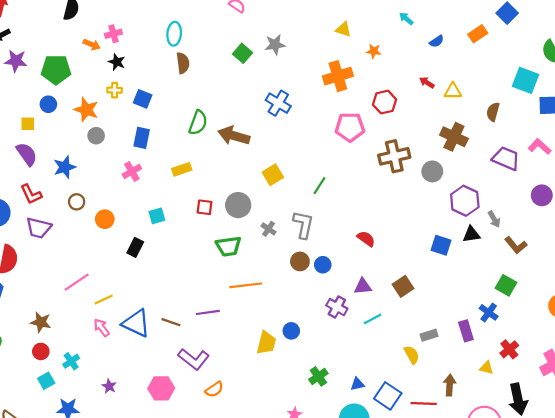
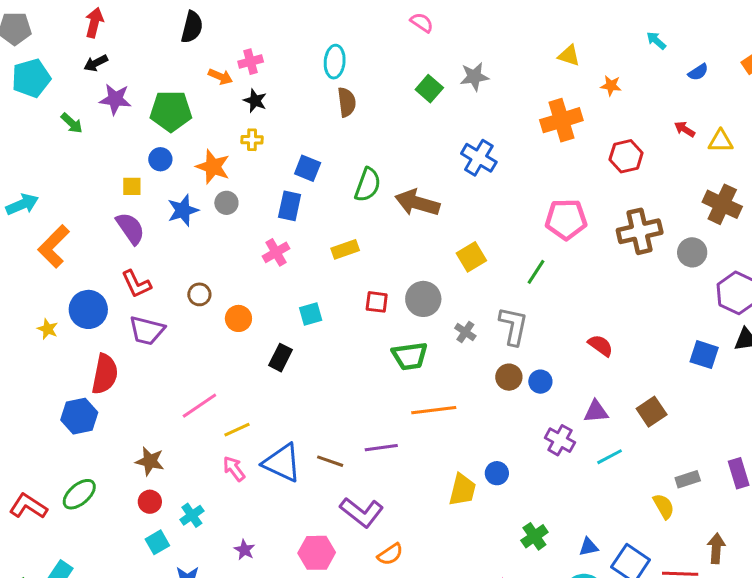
blue square: (143, 99) -> (308, 168), moved
pink pentagon: (350, 127) -> (566, 219), moved
blue star: (65, 167) -> (183, 210), moved

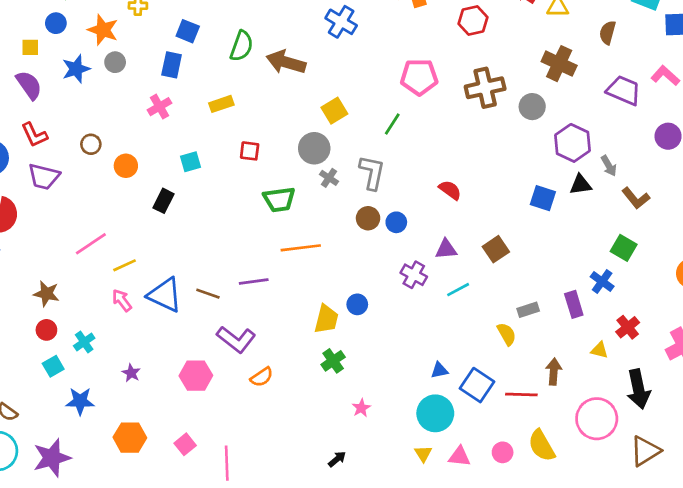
gray circle: (423, 299) -> (314, 148), moved
green cross: (534, 536) -> (333, 361), moved

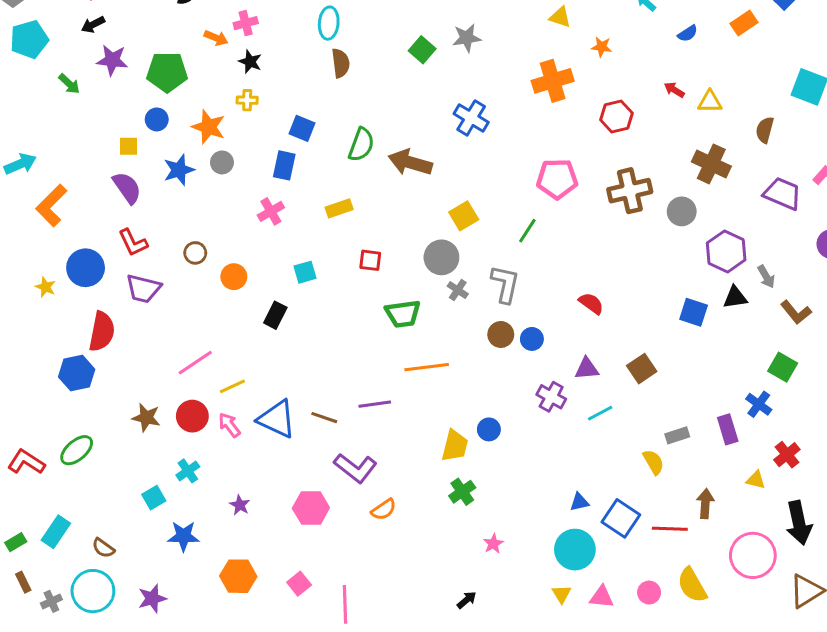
red circle: (46, 330) -> (192, 416), moved, size x1.4
purple star: (52, 458) -> (152, 598), size x0.7

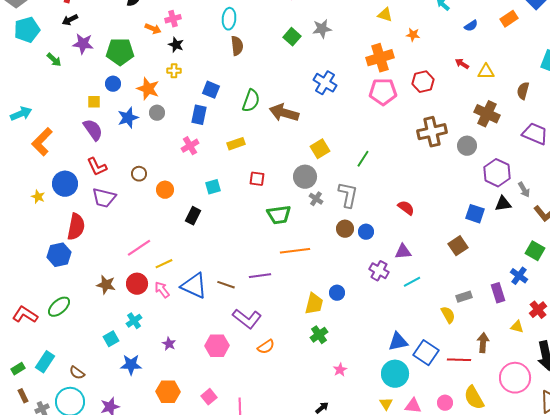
pink pentagon: (557, 179) -> (383, 92), moved
brown square: (642, 369) -> (458, 246), moved
blue triangle: (579, 502) -> (398, 342), size x1.5

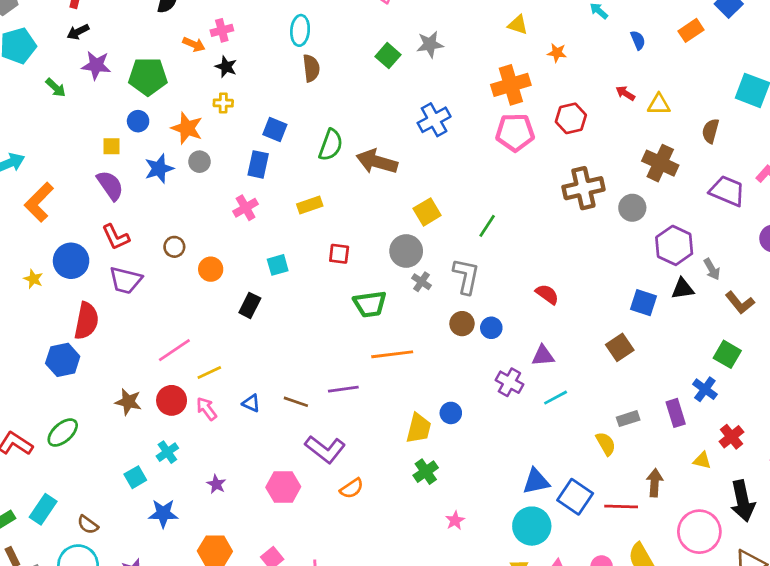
blue semicircle: (471, 26) -> (638, 40), turned -80
blue cross: (325, 83) -> (434, 120), turned 30
blue triangle: (194, 286) -> (251, 403), size x0.5

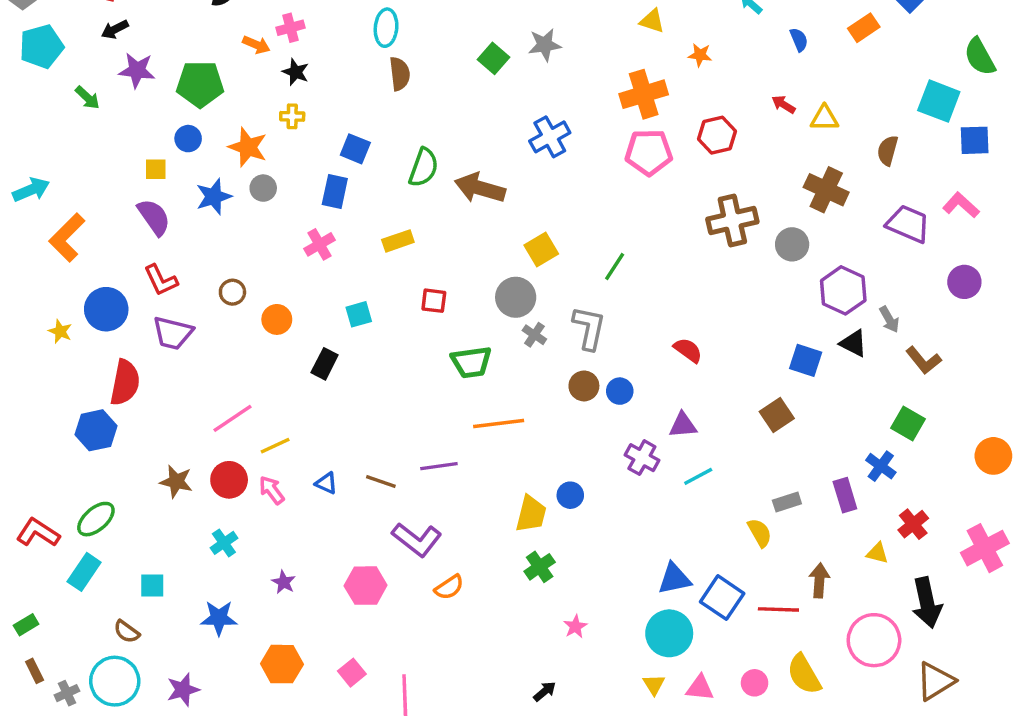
black triangle: (683, 289) -> (853, 343), turned 35
cyan square: (135, 477) -> (152, 586), moved, turned 30
cyan rectangle: (43, 509) -> (84, 572), moved

